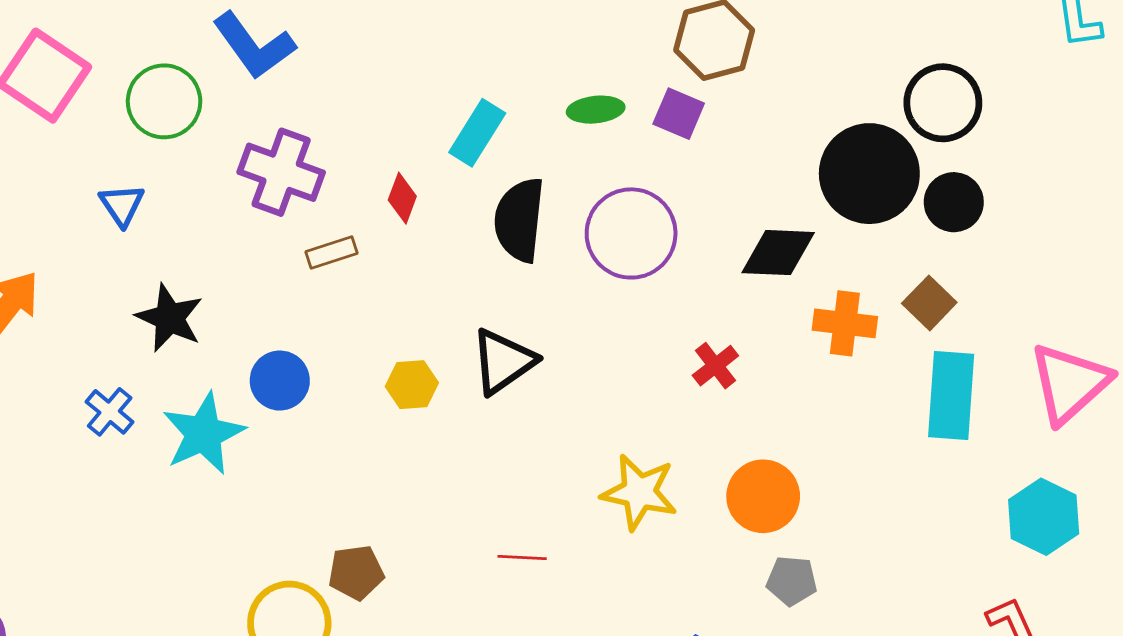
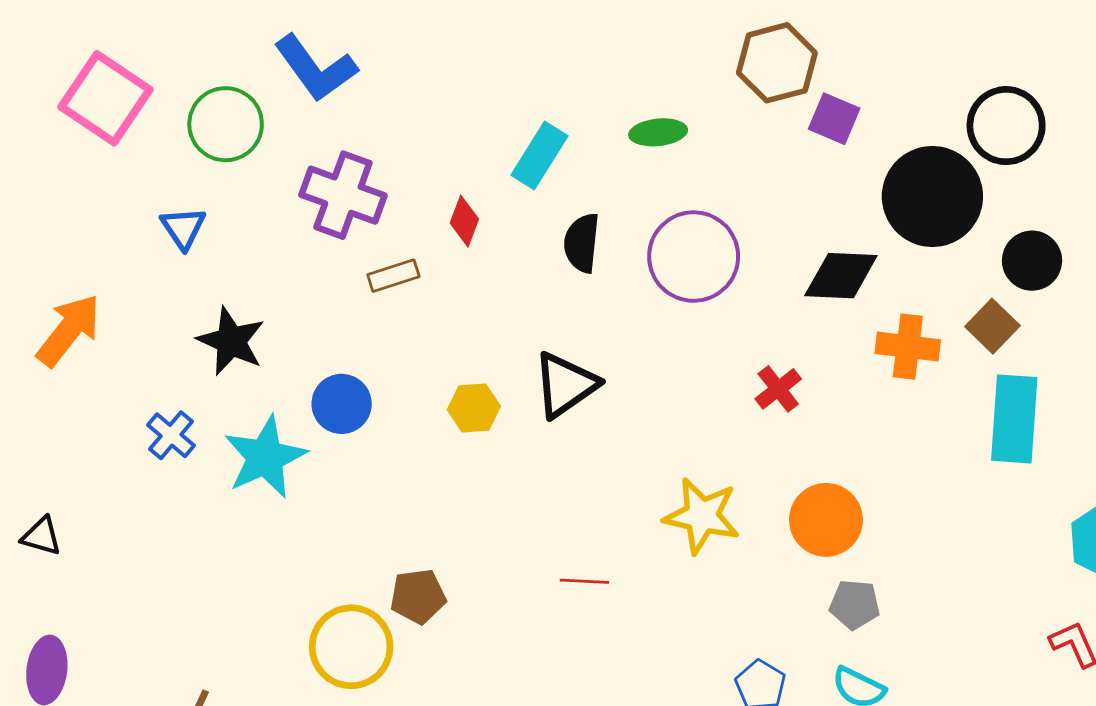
purple square: (679, 114) -> (834, 119), moved
black circle: (954, 202) -> (1032, 261), moved
black semicircle: (519, 220) -> (582, 243), size x0.7

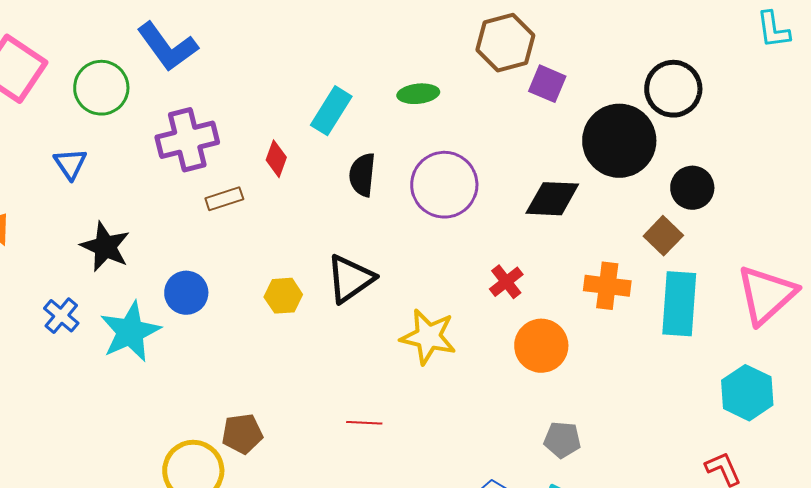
purple cross: (343, 195) -> (187, 140), turned -34
orange cross: (908, 347) -> (607, 286), moved
yellow star: (702, 516) -> (428, 337), moved
orange circle: (826, 520) -> (541, 346), moved

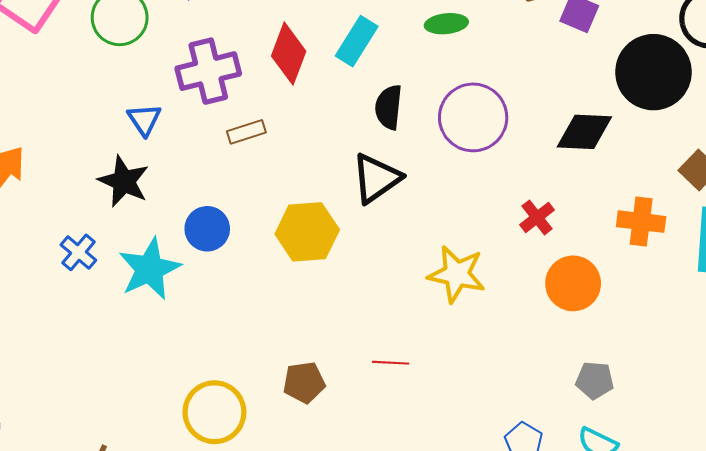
red diamond: (276, 159) -> (289, 54), moved, size x1.6
blue triangle: (70, 164) -> (144, 120), moved
black triangle: (350, 279) -> (376, 178), moved
yellow hexagon: (283, 296) -> (307, 232), size x1.6
brown pentagon: (242, 434) -> (304, 382), moved

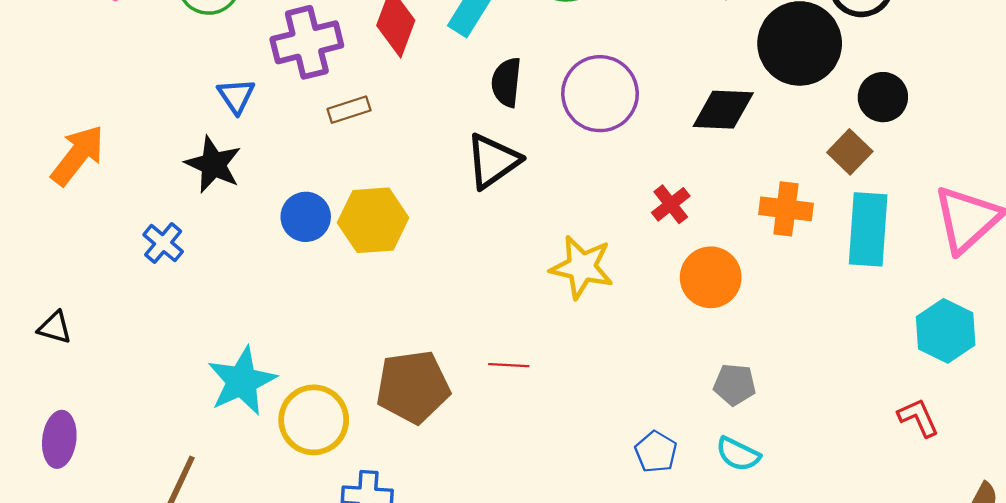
yellow hexagon: (307, 232) -> (373, 220), moved
cyan star: (150, 269) -> (242, 381), moved
brown pentagon: (304, 382) -> (413, 387), size x1.6

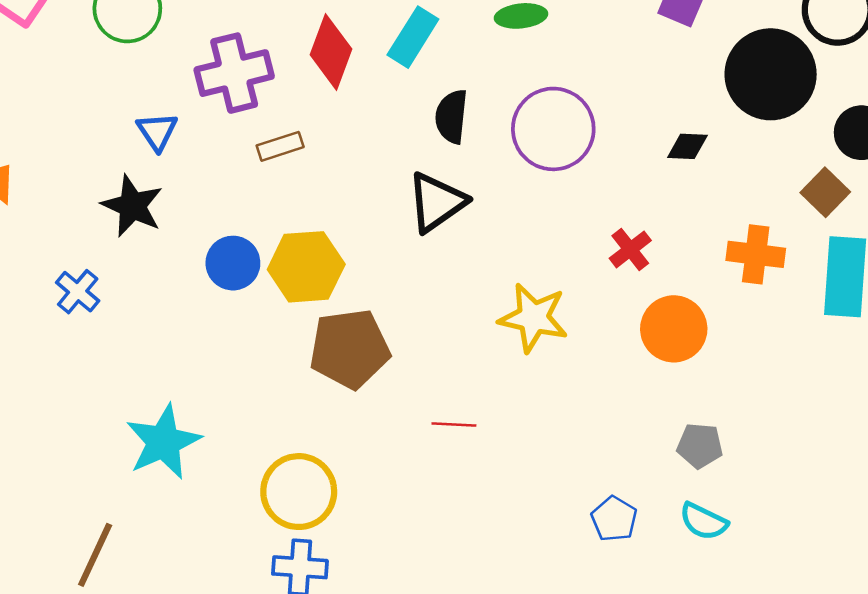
black diamond: (723, 110) -> (687, 146), size x0.6
brown pentagon: (413, 387) -> (350, 349), moved
yellow circle: (314, 420) -> (299, 492), moved

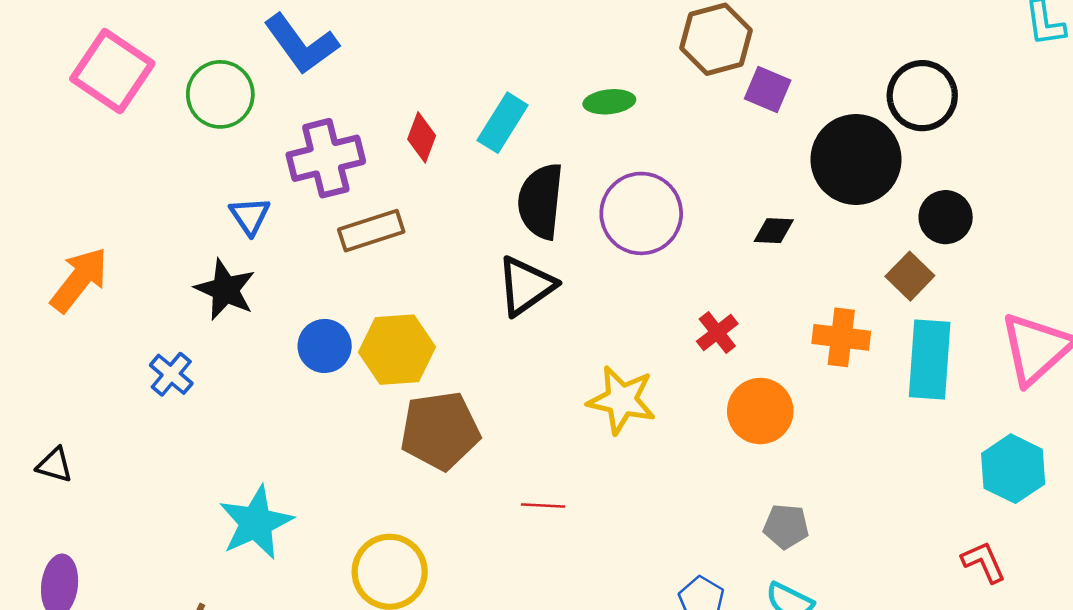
red diamond: (331, 52) -> (422, 137), size x0.7
black semicircle: (451, 117) -> (541, 201), size x1.4
brown rectangle: (280, 146) -> (371, 231), size x1.4

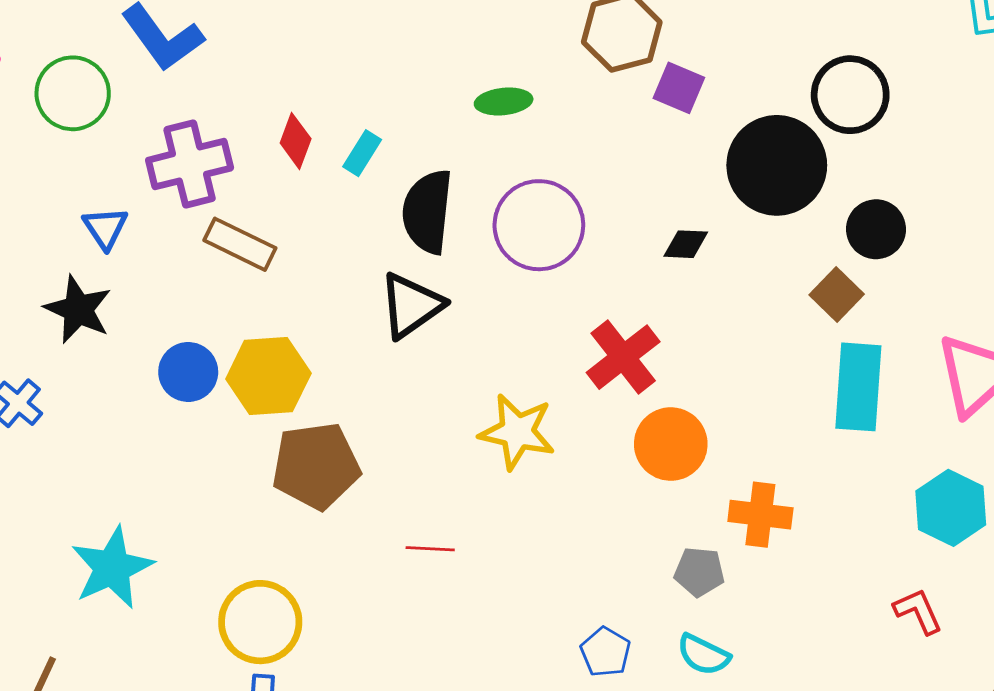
cyan rectangle: (503, 123) -> (362, 153), moved, size x0.7
brown rectangle: (371, 231) -> (240, 244), turned 44
red cross: (717, 332) -> (623, 357), size x1.6
orange cross: (841, 337) -> (760, 515), moved

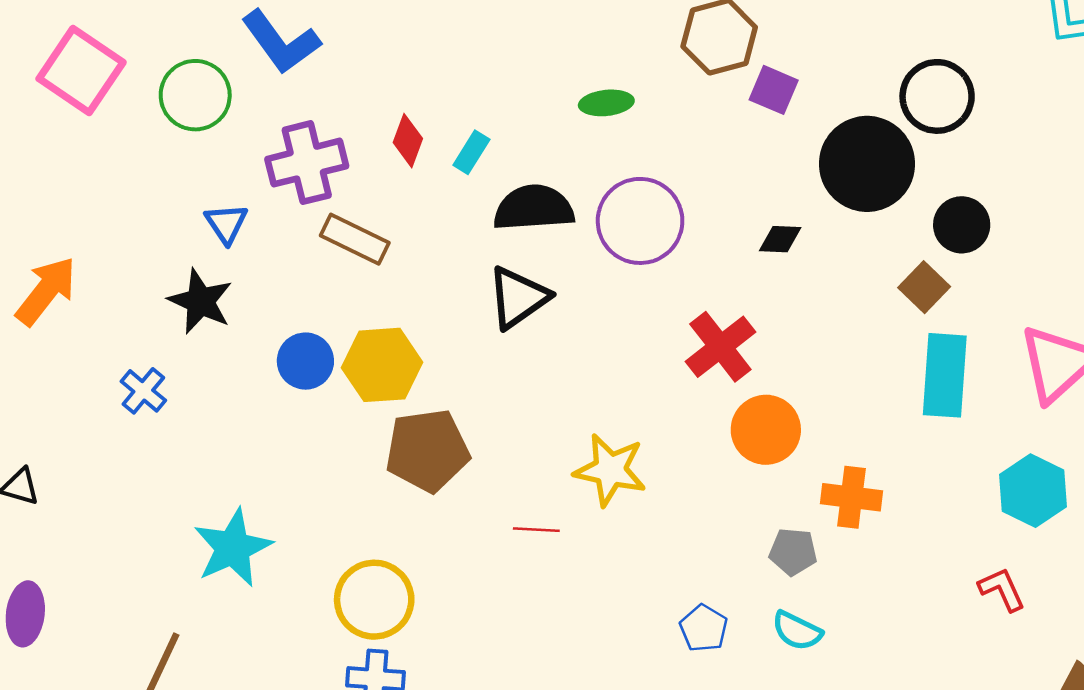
black semicircle: (427, 212) -> (534, 208), turned 80
yellow star: (517, 432) -> (610, 470), moved

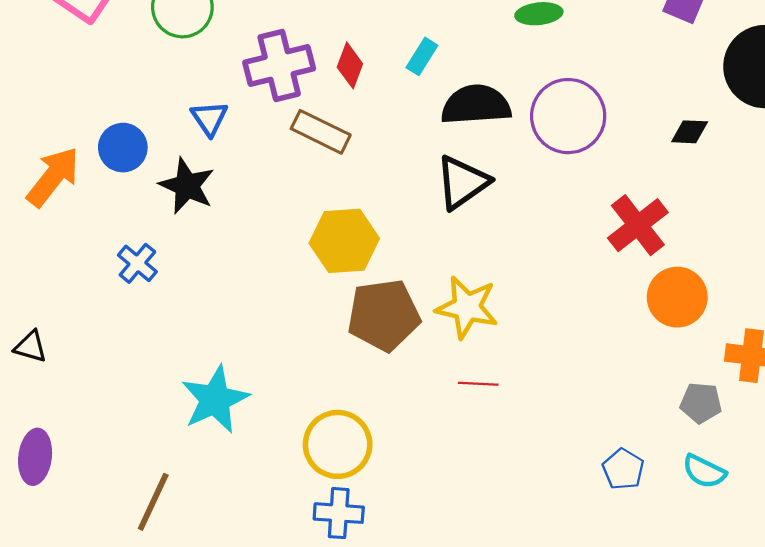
red diamond: (408, 141) -> (350, 65), moved
blue circle: (305, 361) -> (123, 148), moved
yellow star: (610, 470) -> (467, 307), moved

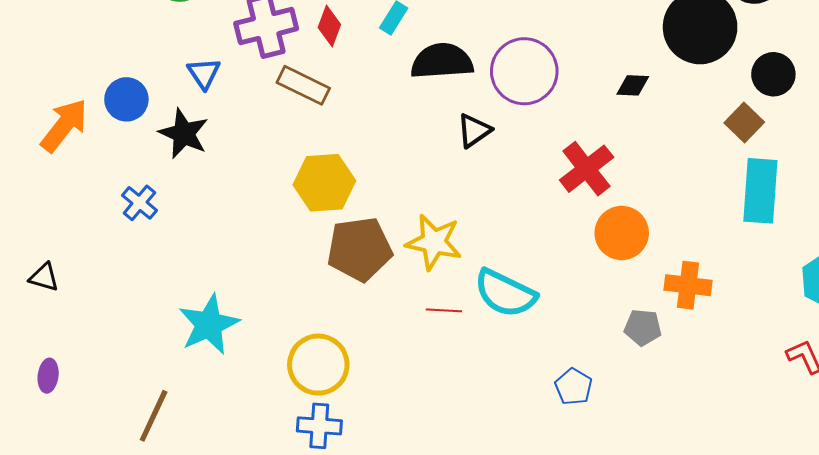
black triangle: (462, 182) -> (474, 131), moved, size x0.7
purple ellipse: (35, 457) -> (48, 376), size x0.7
cyan semicircle: (704, 471) -> (505, 293), moved, size x1.6

